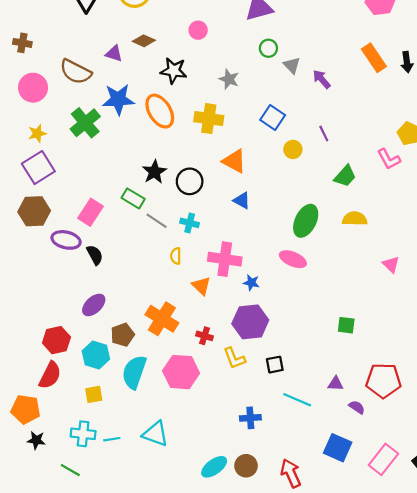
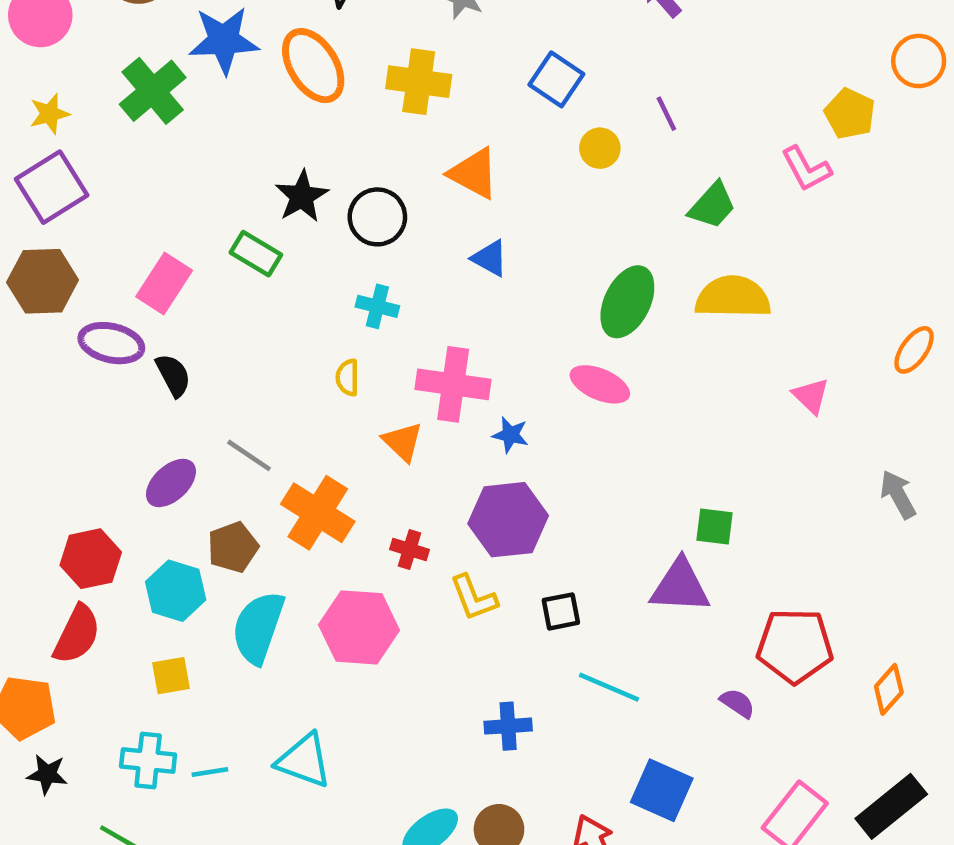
yellow semicircle: (355, 219) -> (733, 297), size x1.4
gray line: (157, 221) -> (249, 455), moved
purple triangle: (336, 384) -> (680, 586), moved, size x1.8
blue square: (338, 448) -> (662, 790), moved

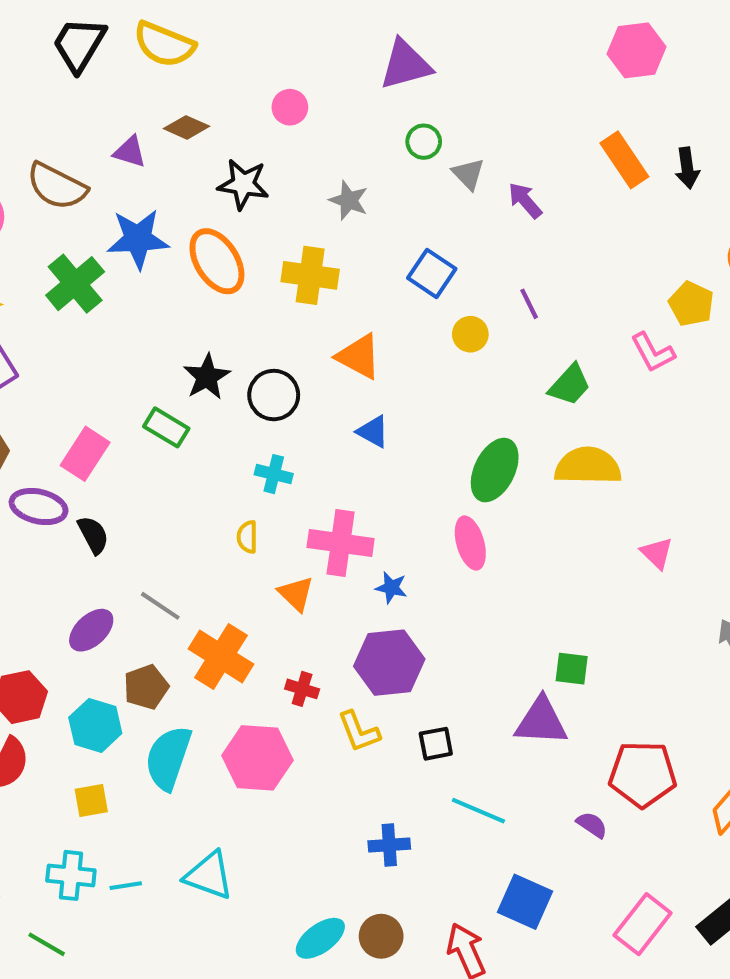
pink ellipse: (600, 384) -> (470, 543), turned 51

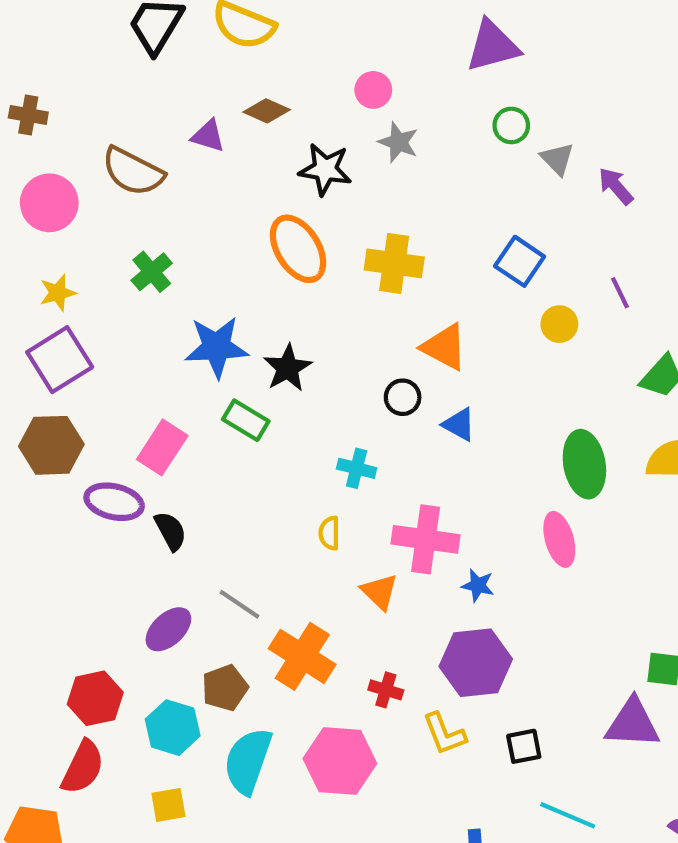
gray star: (349, 200) -> (398, 142), moved
blue star: (138, 239) -> (216, 347), moved
green cross: (75, 284) -> (152, 272), size x0.7
black circle: (274, 395) -> (403, 397), moved, size x0.7
green ellipse: (495, 470) -> (584, 464), turned -36

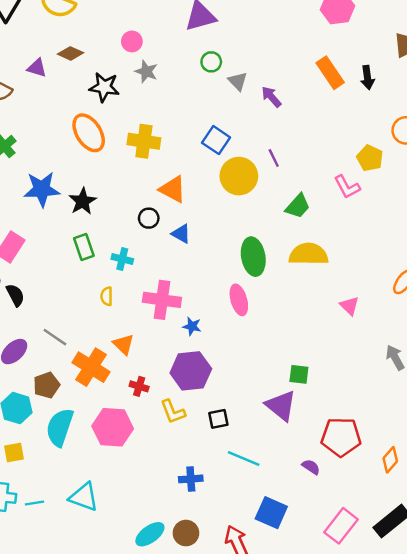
yellow circle: (559, 324) -> (239, 176), size x1.8
green rectangle: (246, 420) -> (84, 247), moved, turned 40
orange triangle: (380, 592) -> (123, 344), moved
purple triangle: (633, 723) -> (281, 406), turned 36

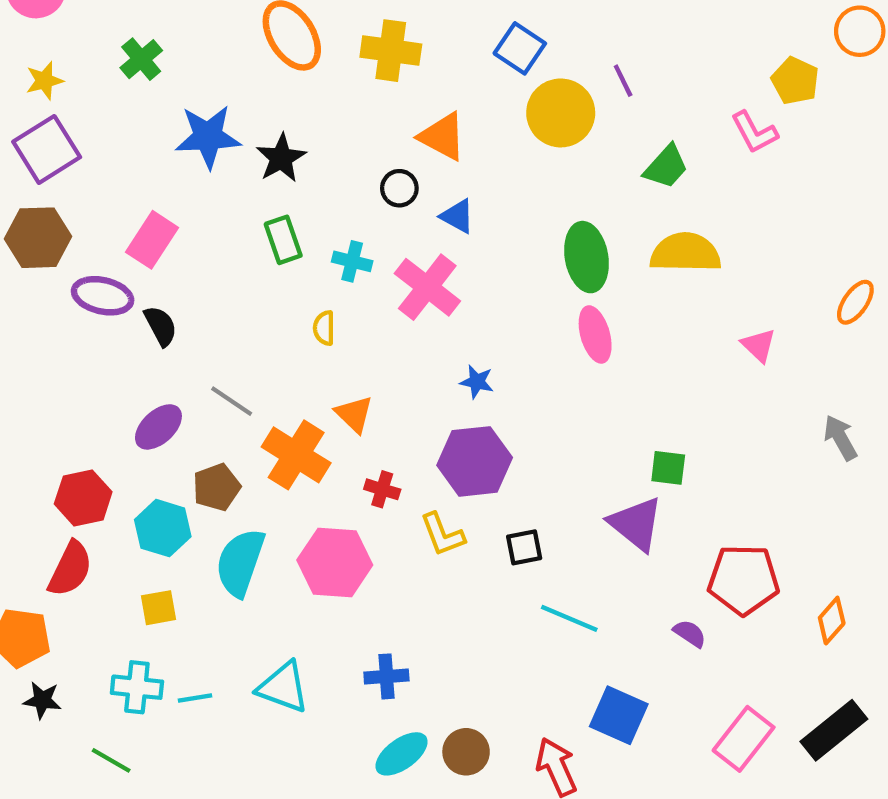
pink cross: (162, 300) -> (427, 287), moved, turned 30
pink ellipse: (239, 300) -> (595, 334), moved
blue cross: (191, 479) -> (386, 676), moved

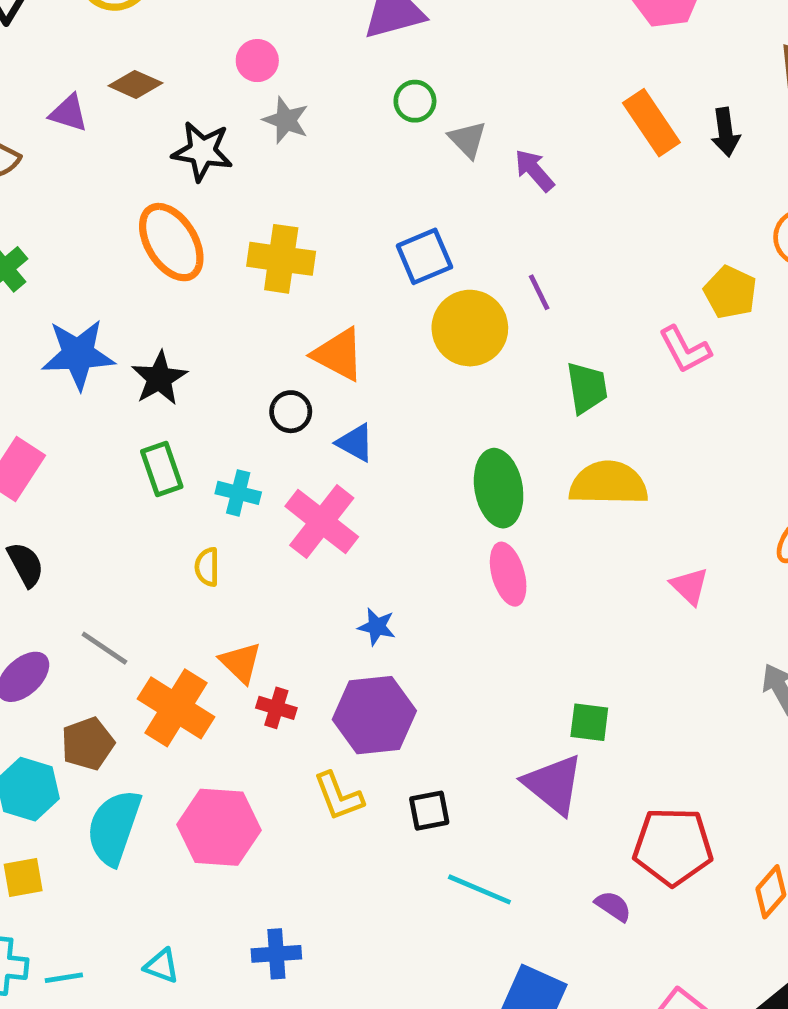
blue square: (520, 48) -> (424, 256), turned 33
green trapezoid: (666, 167) -> (587, 388), turned -51
red cross: (382, 489) -> (276, 708), moved
cyan triangle: (283, 687) -> (162, 966), size x0.6

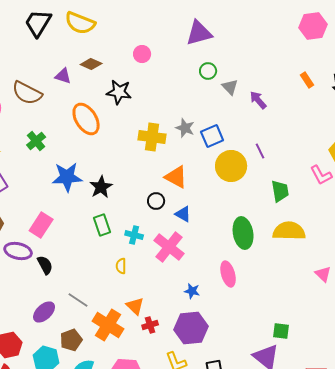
gray star: (286, 120) -> (185, 128), moved
orange rectangle: (651, 123) -> (307, 80), size x0.6
orange ellipse: (171, 242) -> (86, 119), moved
pink ellipse: (508, 574) -> (228, 274), moved
red cross: (276, 708) -> (150, 325), turned -35

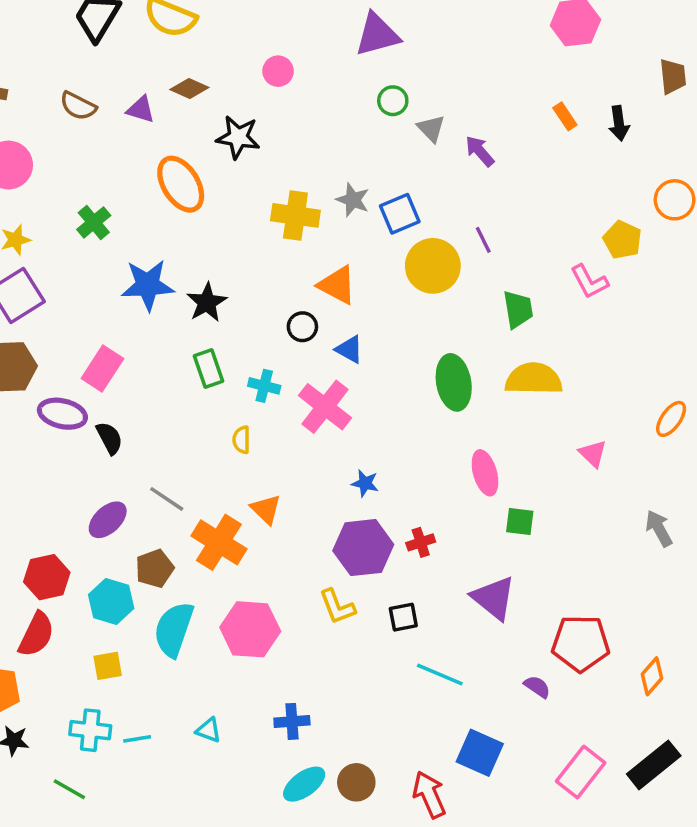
brown semicircle: (27, 93) -> (78, 106), moved, size x0.7
pink ellipse: (228, 274) -> (485, 473), moved
red cross: (150, 325) -> (421, 542), moved
green square: (281, 331) -> (520, 522), moved

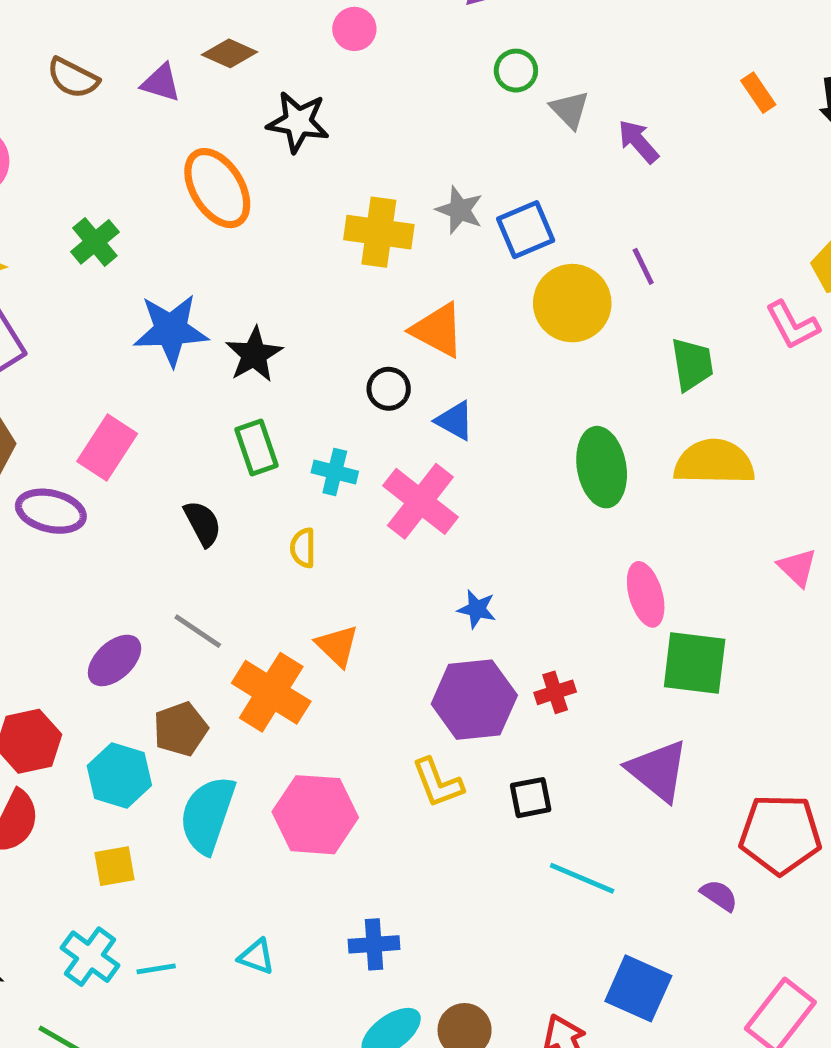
black semicircle: (109, 438) -> (203, 523), moved
green square: (520, 522) -> (695, 663), size x1.6
cyan cross: (90, 730) -> (90, 957), turned 30

